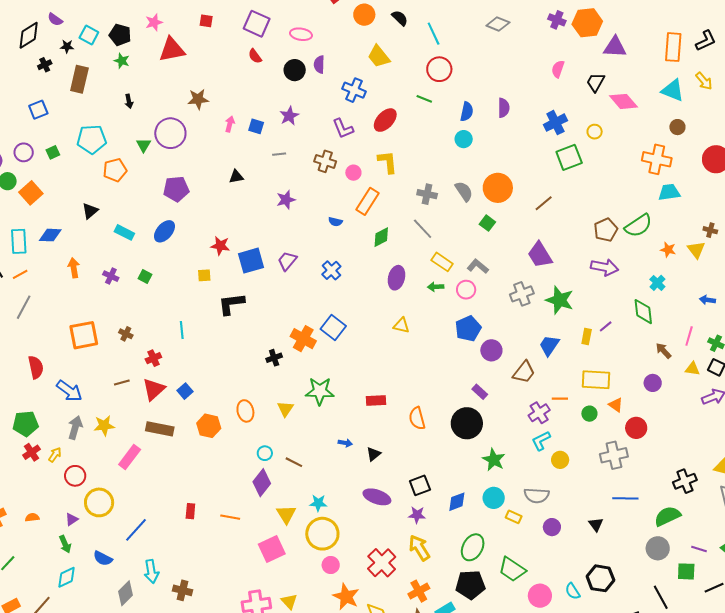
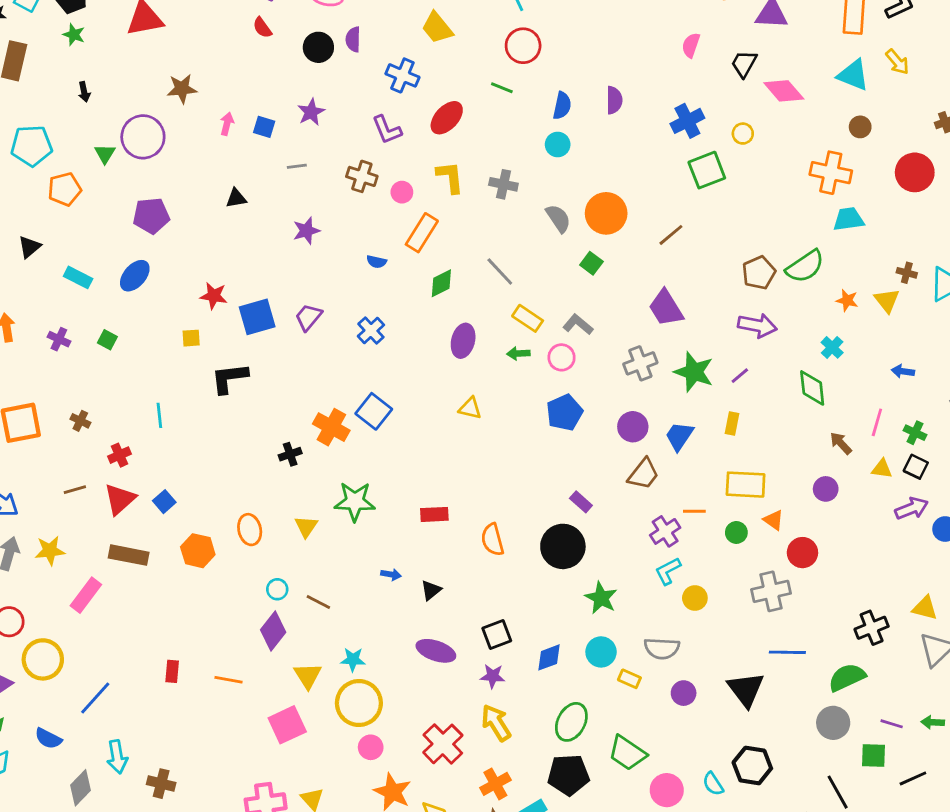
gray cross: (427, 194) -> (503, 184), moved
purple line: (606, 326) -> (740, 376), moved
purple circle: (491, 350) -> (633, 427), moved
black triangle: (596, 525) -> (746, 689), size x1.8

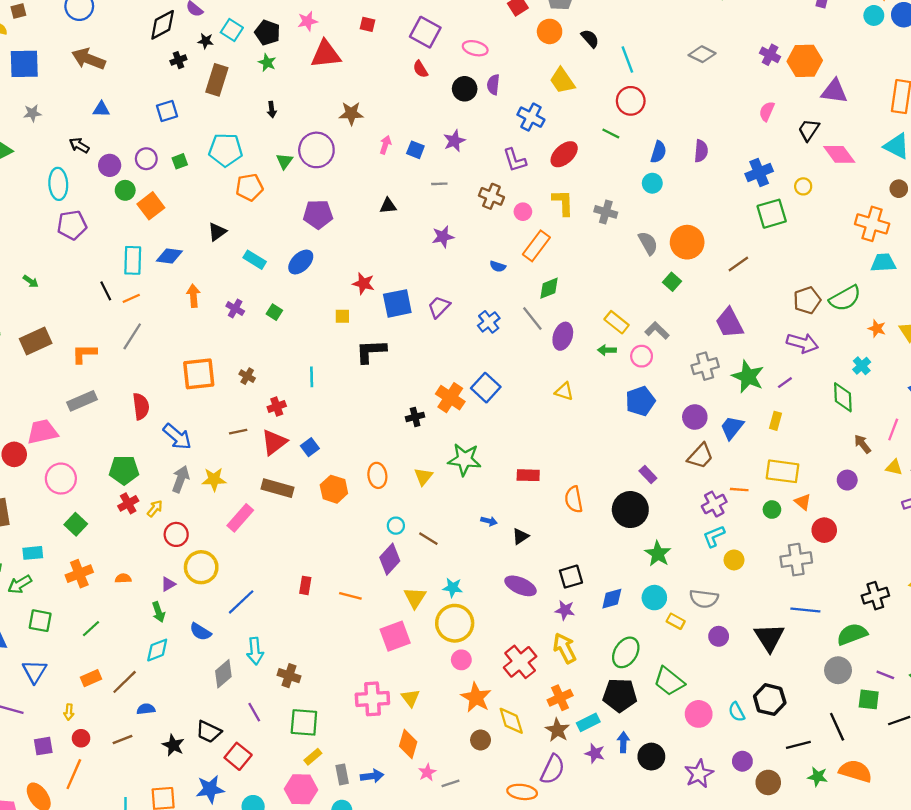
gray line: (500, 271) -> (532, 319), moved

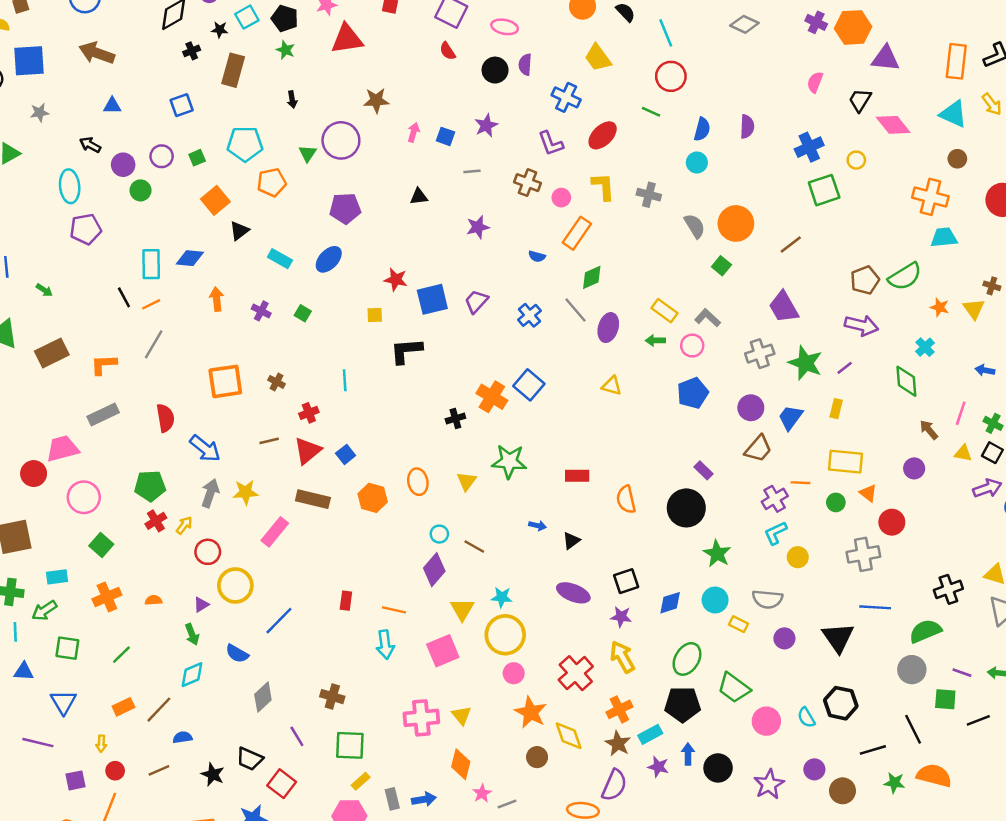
cyan square: (232, 30) -> (247, 17), turned 30
orange square: (151, 206) -> (215, 200), moved
cyan arrow: (255, 651) -> (385, 645), moved

